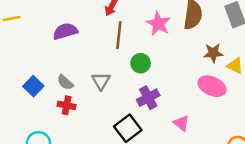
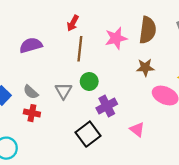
pink star: (158, 24) -> (116, 38), turned 30
brown star: (213, 53) -> (145, 67), moved
green circle: (141, 63) -> (89, 81), moved

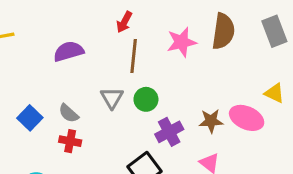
brown star: (145, 67) -> (211, 121), moved
gray triangle: (63, 91) -> (112, 98), moved

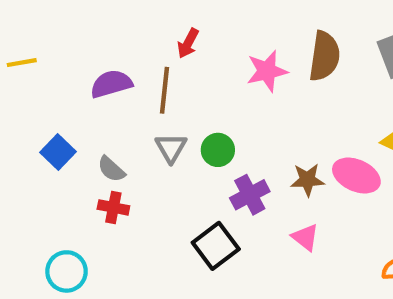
brown line: (134, 56) -> (165, 90), moved
blue square: (30, 118) -> (58, 152), moved

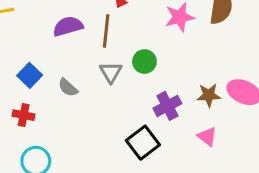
green circle: (218, 150) -> (144, 62), moved
red cross: (113, 207) -> (24, 115), moved

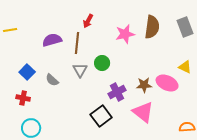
pink triangle: (207, 136) -> (143, 112), size x1.6

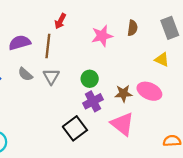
brown semicircle: (152, 27) -> (132, 28), size x0.6
green circle: (102, 63) -> (90, 79), moved
yellow triangle: (185, 67) -> (162, 60), moved
gray semicircle: (52, 80) -> (25, 74), moved

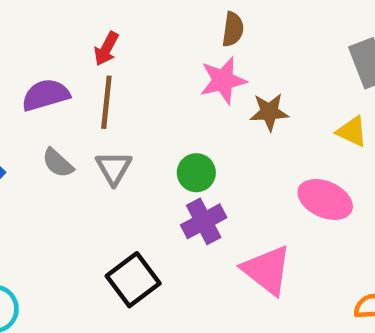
red arrow: (60, 21) -> (106, 49), moved
brown semicircle: (132, 28) -> (233, 29), moved
brown star: (123, 93) -> (269, 112), moved
black square: (75, 128) -> (133, 280), moved

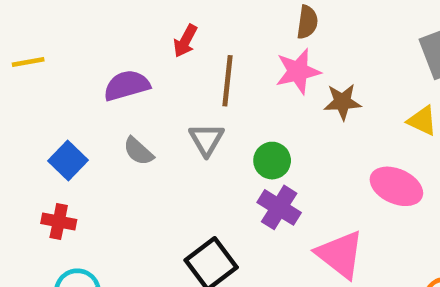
brown line: (106, 102) -> (228, 81), moved
gray triangle: (114, 168) -> (206, 139), moved
purple cross: (204, 221) -> (279, 207), turned -30

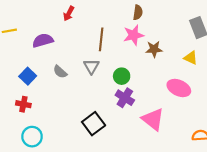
red arrow: (185, 41) -> (69, 14), moved
purple semicircle: (127, 85) -> (43, 41), moved

